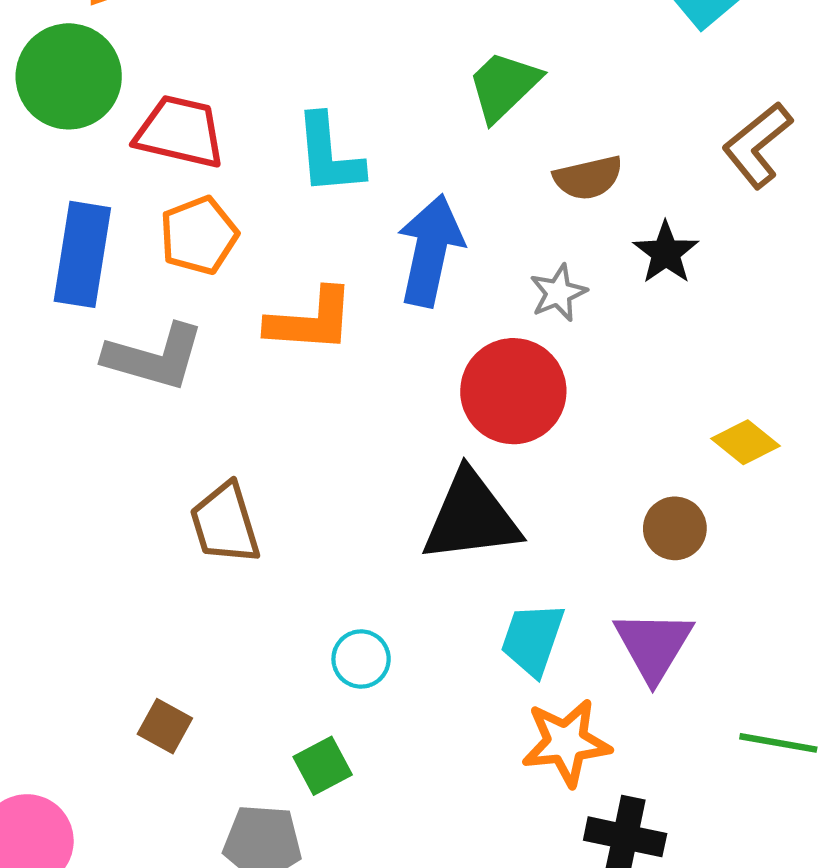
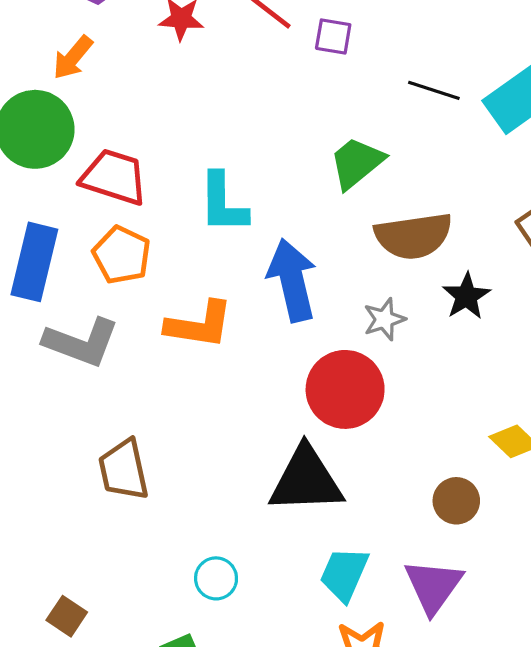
brown semicircle: (588, 178) -> (413, 236), size x1.5
orange pentagon: (199, 235) -> (122, 255), turned -30
blue arrow: (430, 250) -> (292, 280), turned -30

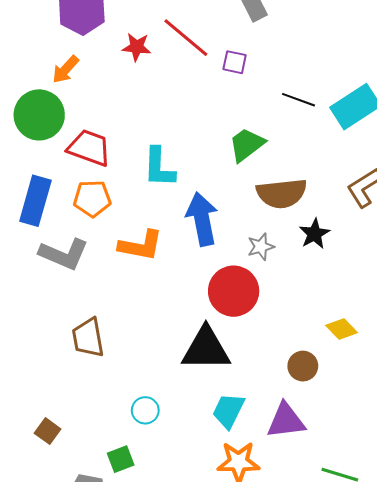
orange pentagon: (122, 255) -> (92, 198), turned -30
purple triangle: (433, 586) -> (286, 421), turned 45

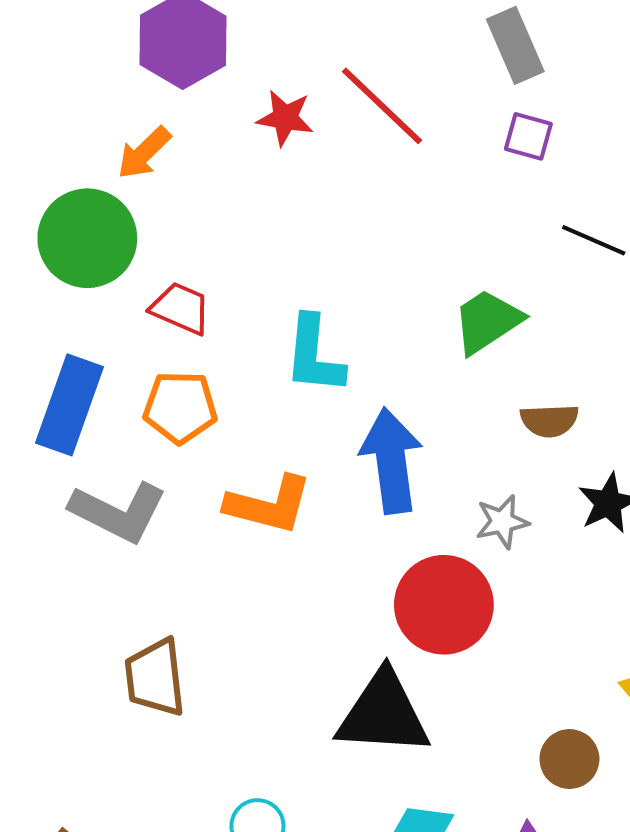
purple square: (235, 62) -> (528, 136), moved
red trapezoid: (89, 148) -> (181, 308), size x0.7
brown semicircle: (282, 193) -> (549, 421), size x0.6

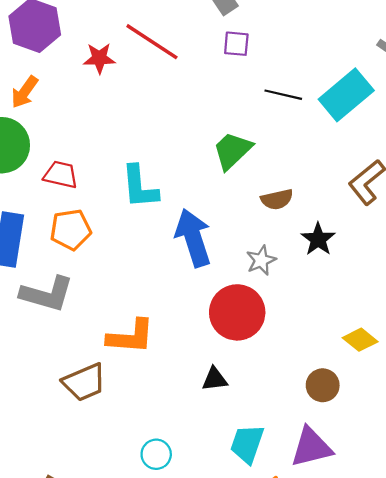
orange L-shape: (269, 505) -> (131, 337), moved
brown trapezoid: (155, 678) -> (84, 382), turned -96
black triangle: (383, 714) -> (215, 379), size x0.5

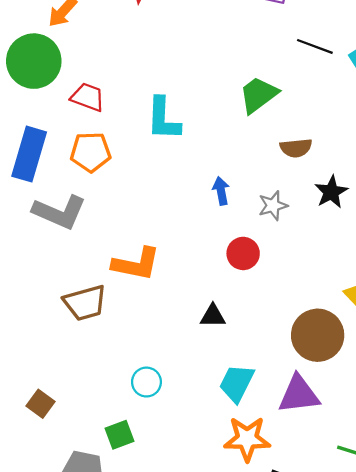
blue arrow: (193, 238) -> (221, 191), moved, size x0.5
red circle: (237, 312) -> (243, 253), size x0.6
brown circle: (323, 385) -> (318, 335), size x1.6

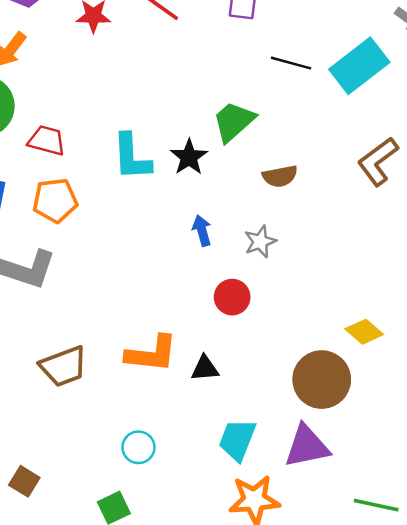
black star: (331, 192) -> (189, 157), moved
orange L-shape: (136, 264) -> (152, 354), moved

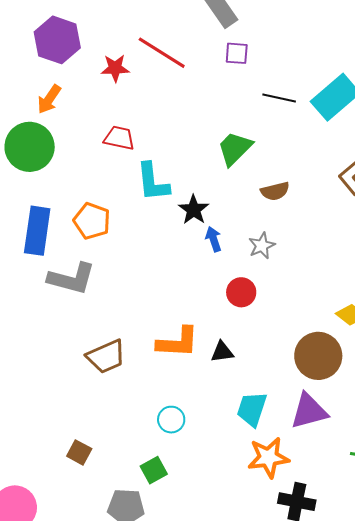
red trapezoid: (47, 140) -> (119, 138), moved
black star: (189, 157) -> (194, 210), moved
orange pentagon: (55, 200) -> (92, 221), turned 30

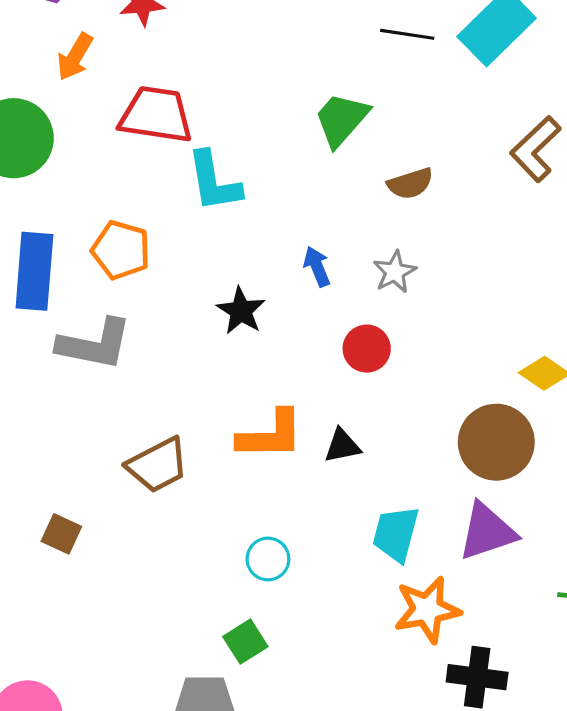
orange arrow: (49, 99) -> (75, 57), moved
red trapezoid: (119, 138) -> (156, 115), size x1.5
black star: (194, 210) -> (241, 311), moved
brown square: (79, 452) -> (61, 534), moved

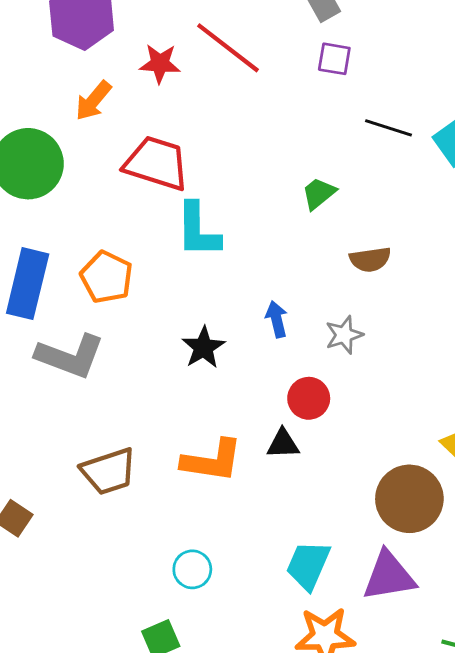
green trapezoid: (341, 119) -> (319, 193), size x0.7
black triangle: (342, 446) -> (283, 444), moved

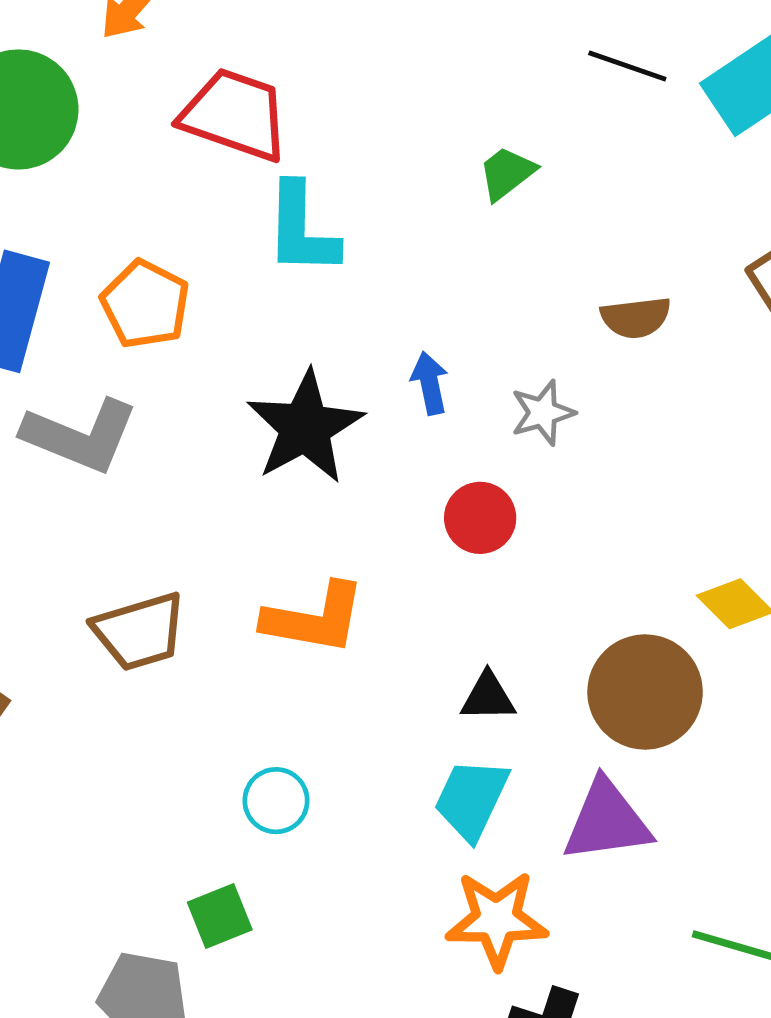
brown semicircle: (370, 259) -> (636, 318), moved
black star: (203, 347) -> (305, 427), size x1.6
black triangle: (283, 444) -> (488, 697), moved

